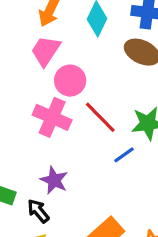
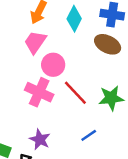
blue line: (124, 155) -> (89, 135), moved

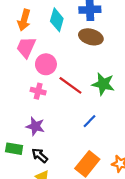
pink cross: (39, 92) -> (38, 91), size x0.6
green star: (111, 98) -> (103, 84), turned 30
purple star: (40, 139) -> (35, 126), moved

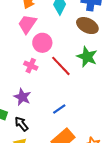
green star: (103, 84) -> (87, 57), moved
blue line: (90, 121) -> (59, 109), moved

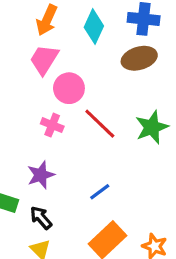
brown ellipse: (87, 26) -> (139, 58), turned -40
green star: (87, 57) -> (152, 127), moved, turned 30
purple star: (22, 97) -> (41, 175), turned 30

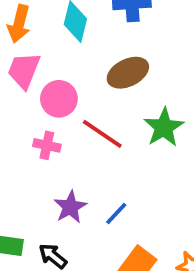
brown ellipse: (139, 58) -> (128, 73), moved
purple star: (41, 175) -> (70, 207), moved

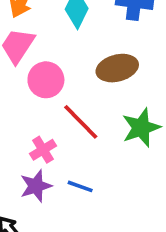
pink cross: (47, 145) -> (43, 150), moved, turned 35
blue line: (116, 214) -> (80, 186), moved, turned 55

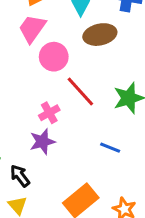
brown ellipse: (117, 68) -> (100, 35), moved
blue line: (80, 186) -> (110, 148), moved

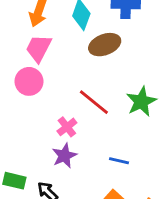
pink circle: (54, 57) -> (29, 81), moved
blue line: (110, 148) -> (119, 161), moved

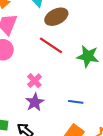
red line: (94, 102) -> (51, 45), moved
green star: (141, 102) -> (88, 56), turned -30

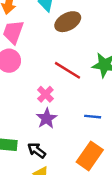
red line: (51, 45) -> (68, 70), moved

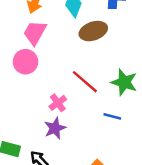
blue line: (93, 117) -> (112, 116), moved

